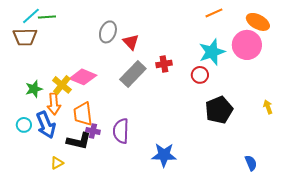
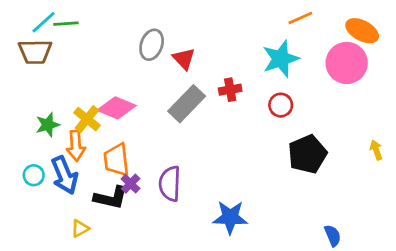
cyan star: (212, 52) -> (281, 59), moved
purple cross: (93, 131) -> (131, 184), turned 32
blue semicircle: (251, 163) -> (333, 236), moved

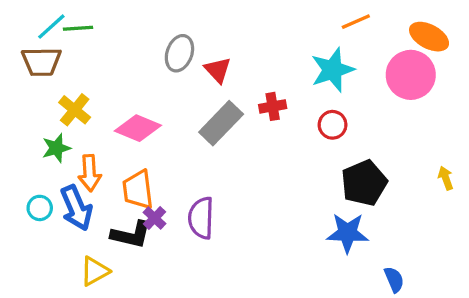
yellow cross: (87, 119) -> (75, 110), moved
blue star: (230, 217) -> (347, 233), moved
yellow triangle: (80, 229) -> (95, 271), size x1.4

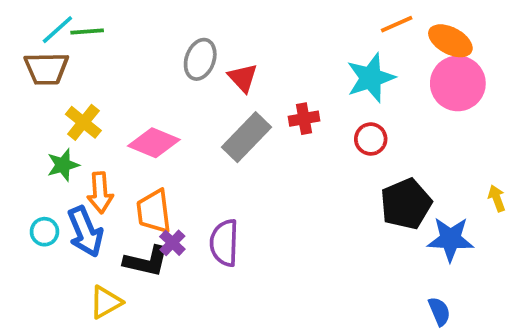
orange ellipse: (429, 37) -> (450, 41), moved
blue star: (347, 233) -> (450, 239), moved

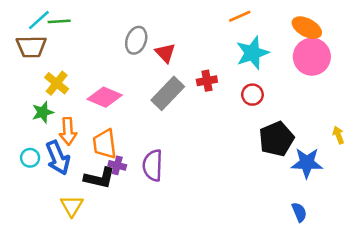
orange line: (397, 24) -> (240, 16), moved
purple cross: (172, 243) -> (117, 165), turned -30
yellow triangle: (106, 302) -> (72, 206), turned -30

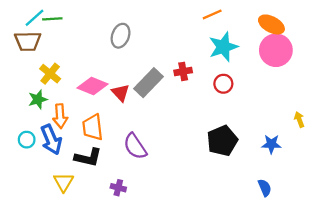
red triangle: (165, 53) -> (121, 93), moved
black pentagon: (276, 139) -> (222, 141), moved
blue star: (307, 163) -> (271, 144), size x0.7
purple cross: (117, 165) -> (118, 188), moved
purple semicircle: (153, 165) -> (135, 146), turned -36

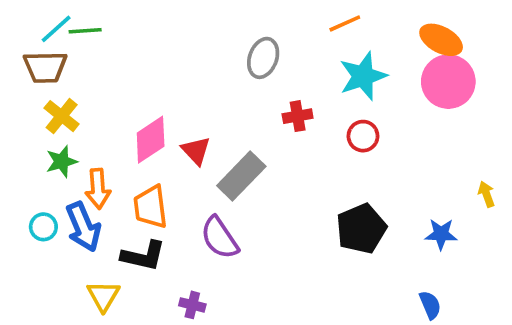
gray ellipse: (121, 36) -> (263, 58), moved
yellow cross: (50, 74) -> (62, 116), moved
gray rectangle: (148, 83) -> (241, 176), moved
pink diamond: (93, 86) -> (151, 140), turned -56

